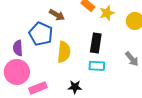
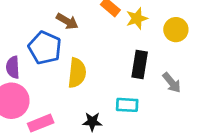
black rectangle: (96, 43) -> (140, 64), moved
cyan rectangle: (97, 66) -> (127, 105), moved

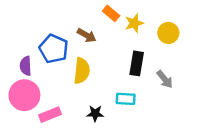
brown arrow: (67, 21) -> (87, 35), moved

